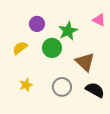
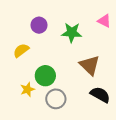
green star: (68, 31) -> (72, 33), turned 30
green circle: (52, 48) -> (45, 76), moved
gray circle: (62, 87) -> (56, 99), moved

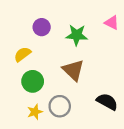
brown triangle: (90, 65) -> (73, 70), moved
green circle: (45, 76) -> (33, 81), moved
yellow star: (27, 89) -> (35, 112), moved

